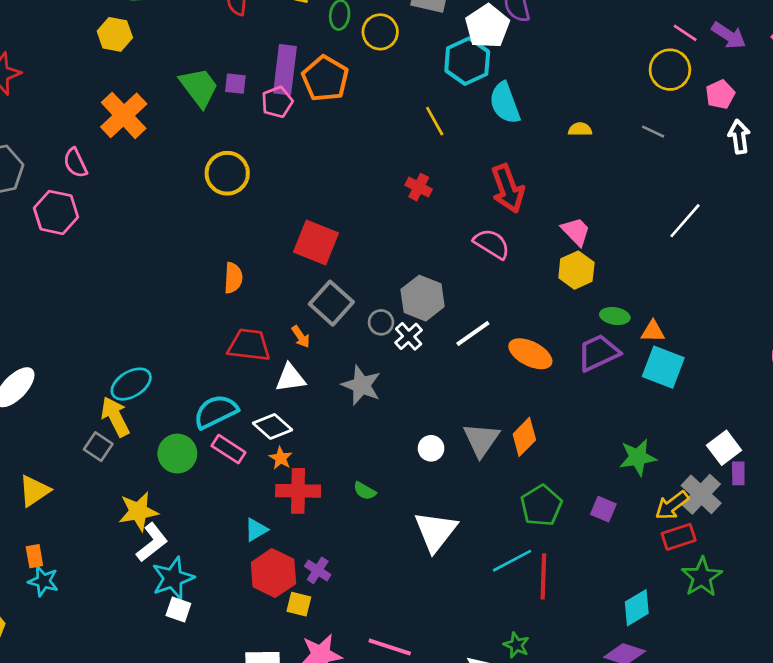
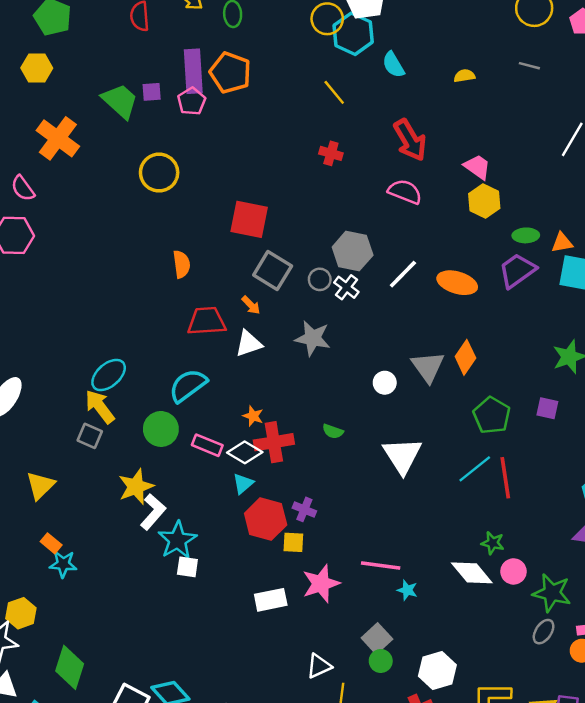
yellow circle: (380, 32) -> (327, 19), moved
cyan semicircle: (505, 103) -> (393, 65), size x0.7
white diamond: (272, 426) -> (245, 452), moved
pink rectangle: (228, 449) -> (207, 445), moved
orange rectangle: (34, 556) -> (51, 543), turned -30

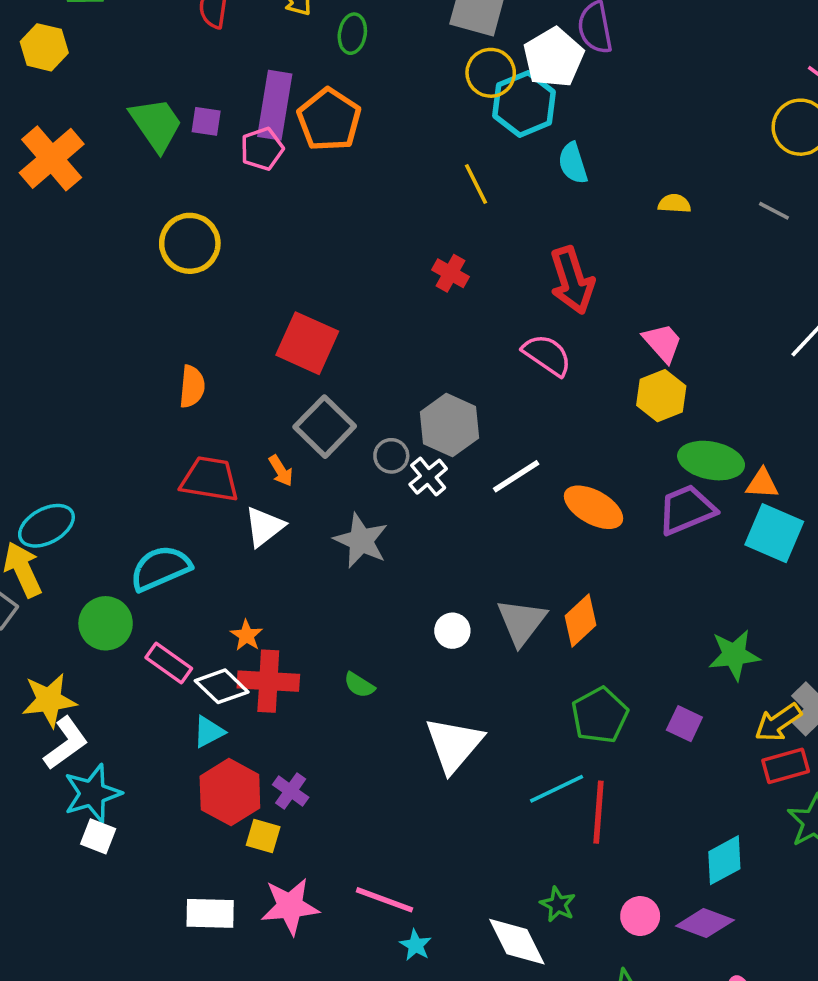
green ellipse: (526, 235) -> (711, 461), size x1.6
white triangle: (249, 344) -> (264, 527), turned -32
pink circle: (513, 571) -> (640, 916), moved

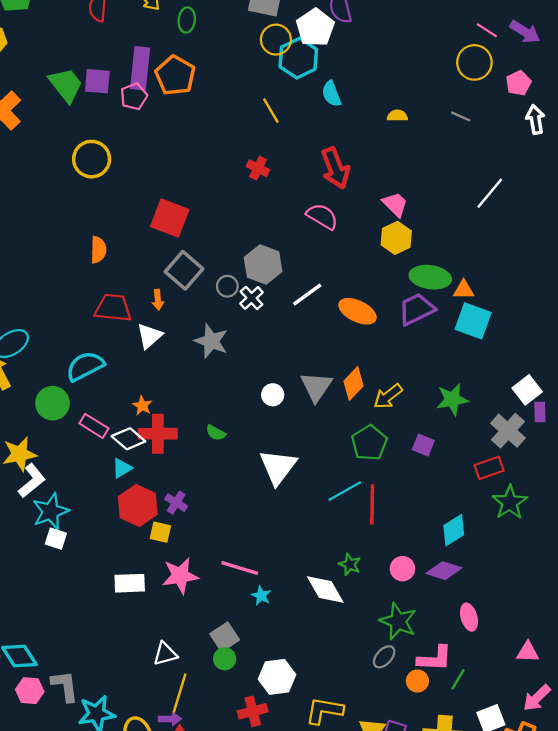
purple square: (206, 121) -> (97, 81), size x1.4
orange arrow: (281, 471) -> (158, 300), turned 30
yellow arrow: (778, 722) -> (388, 396), moved

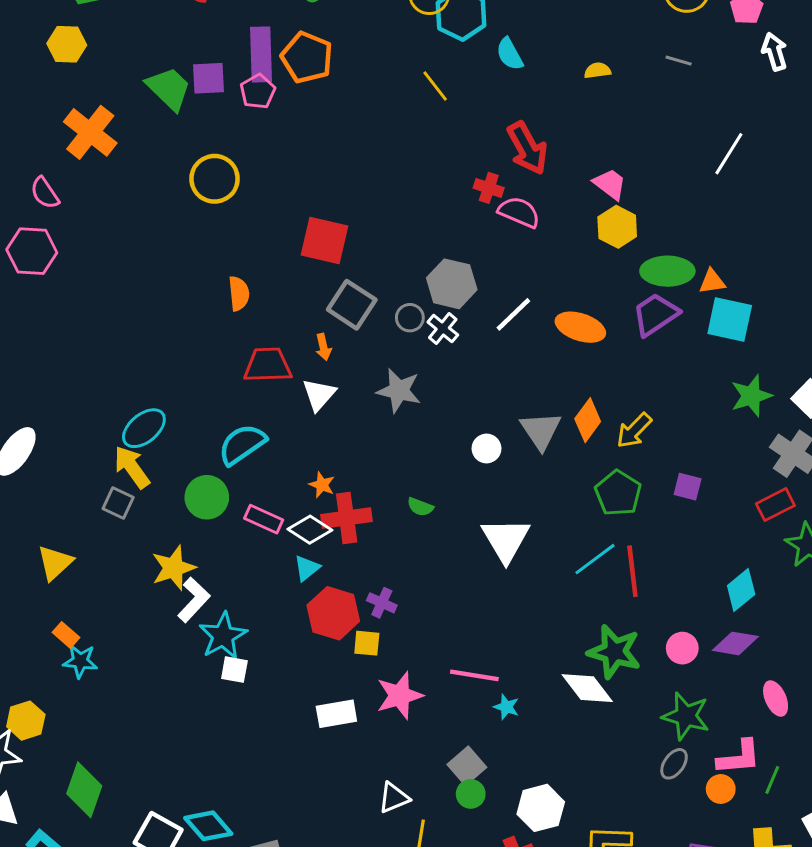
red cross: (258, 168) -> (489, 188), moved
green star: (452, 399) -> (751, 396), moved
green star: (350, 564) -> (614, 652), size x1.8

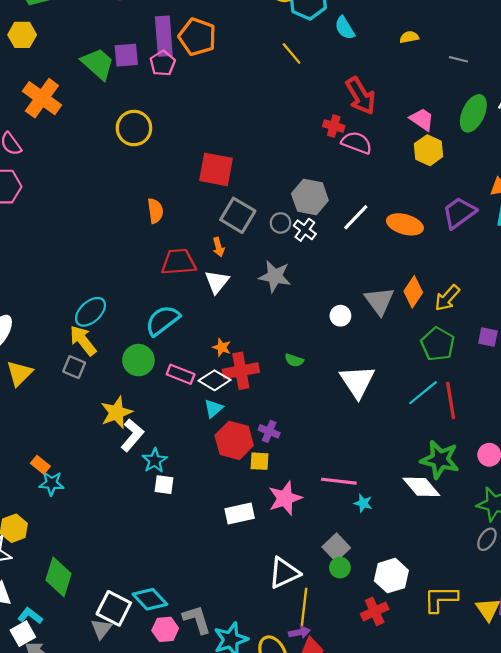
gray line: (679, 61) -> (458, 59), moved
green ellipse: (667, 271) -> (473, 113), moved, turned -63
yellow triangle: (55, 563) -> (19, 373), moved
cyan star: (223, 636) -> (155, 460), size x0.7
white triangle: (394, 798) -> (284, 573), size x1.4

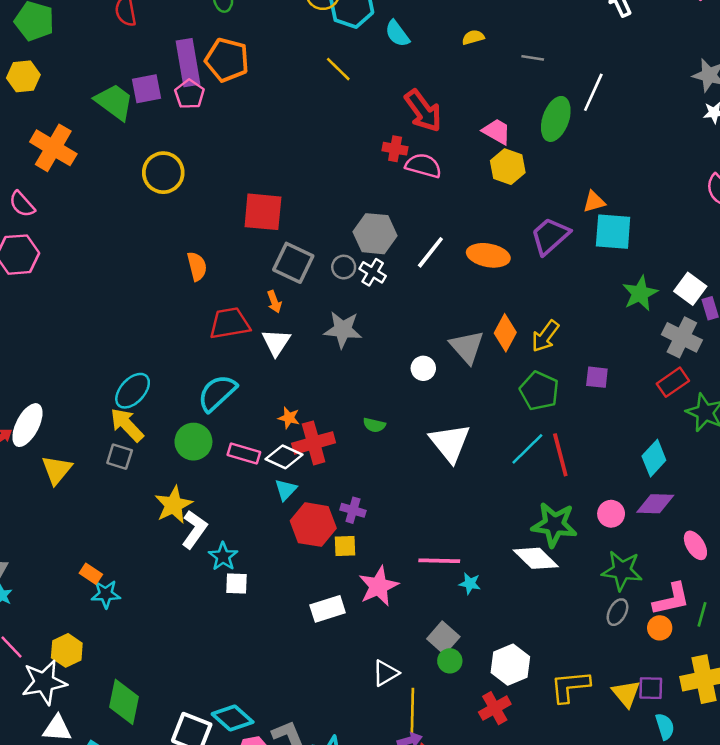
white triangle: (284, 573) -> (386, 673), size x0.7

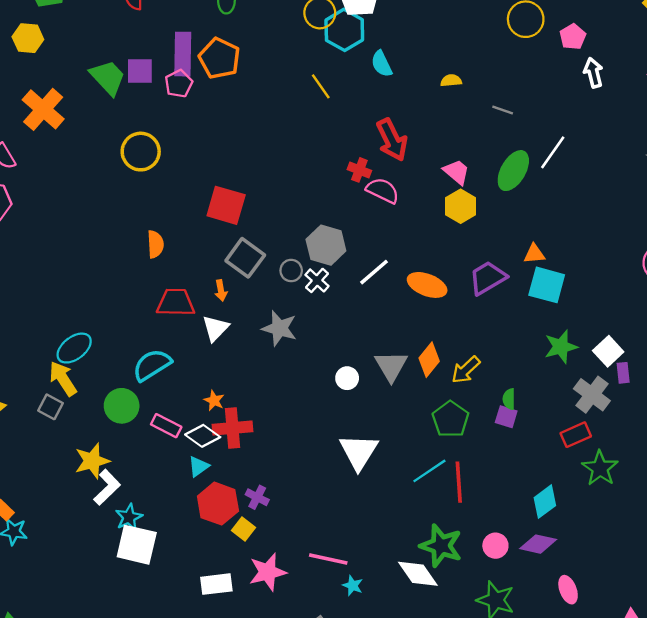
green semicircle: (374, 425) -> (509, 399), moved, turned 66
yellow square: (345, 546) -> (244, 529), turned 30
white square: (237, 583) -> (137, 545), size x1.8

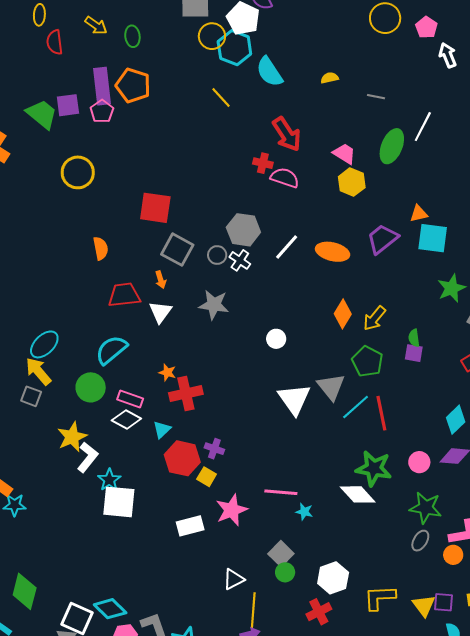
cyan semicircle: (382, 64) -> (269, 72), size x1.4
gray triangle: (391, 366) -> (331, 387), moved
white diamond: (203, 436) -> (126, 420), moved

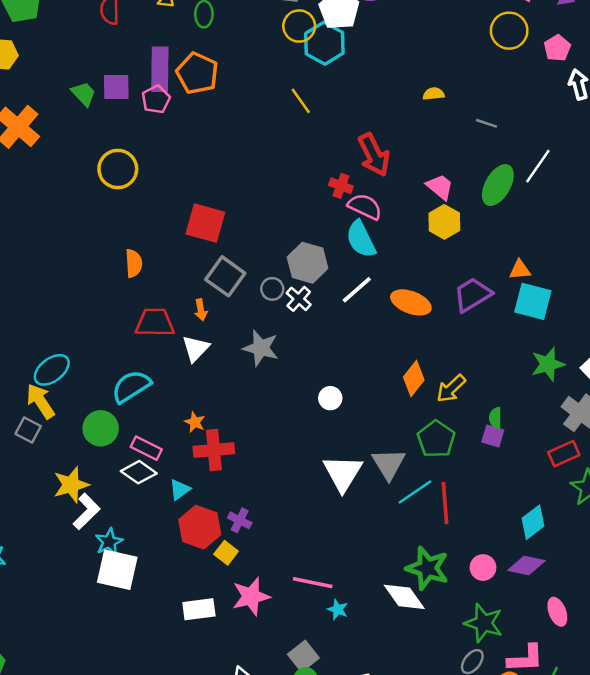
cyan semicircle: (269, 72) -> (361, 239), moved
green trapezoid: (42, 114) -> (84, 94), size x0.7

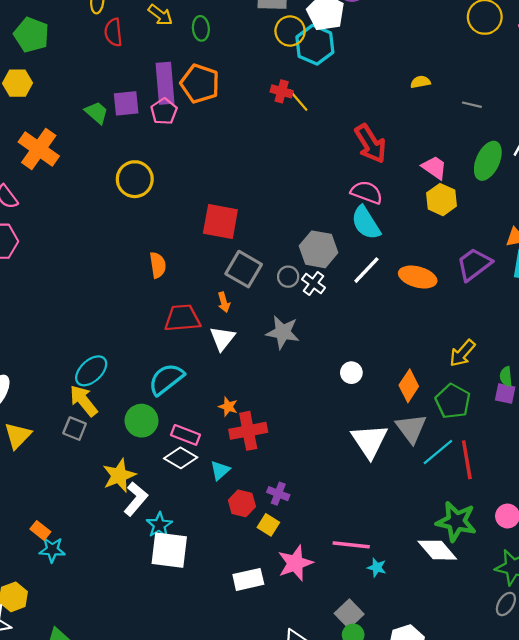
red cross: (341, 186) -> (282, 91), moved
orange diamond: (414, 378) -> (409, 386), moved
red hexagon: (200, 527) -> (242, 503), size x0.7

